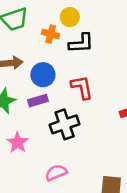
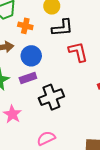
orange cross: (51, 34) -> (25, 26), moved
red L-shape: (82, 87) -> (78, 52), moved

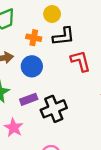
orange cross: (25, 26) -> (34, 38), moved
purple rectangle: (28, 78) -> (29, 99), moved

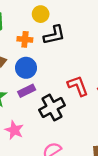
red L-shape: (80, 61) -> (78, 86), moved
purple rectangle: (29, 99) -> (27, 91), moved

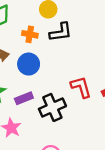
purple rectangle: (27, 91) -> (24, 98), moved

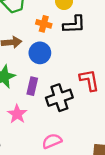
purple rectangle: (24, 98) -> (32, 86), turned -60

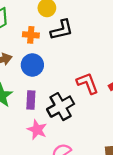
pink star: (17, 114) -> (37, 130), moved

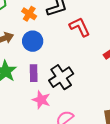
orange cross: (31, 35) -> (29, 14), turned 32
red L-shape: (87, 83) -> (80, 27), moved

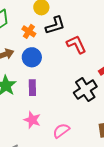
black cross: (61, 77) -> (85, 90), moved
pink star: (41, 100) -> (32, 120), moved

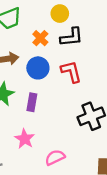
red L-shape: (76, 44) -> (71, 72), moved

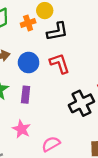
orange cross: (40, 38) -> (28, 23), moved, turned 32

